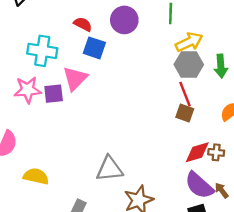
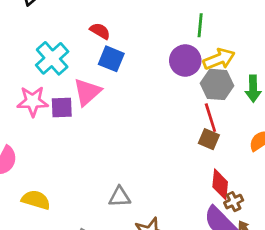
purple circle: (124, 20) -> (185, 60), moved
cyan cross: (42, 51) -> (52, 58), turned 36
red diamond: (197, 152) -> (220, 184), turned -72
brown cross: (216, 152) -> (234, 202), moved, turned -35
gray triangle: (109, 169) -> (120, 197), size x0.7

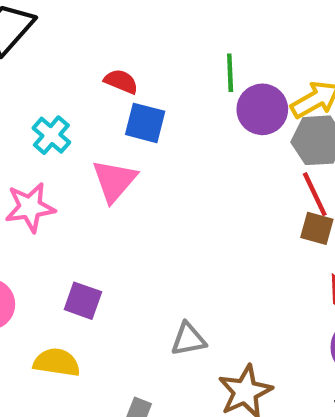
green line: (200, 25) -> (230, 73), moved
cyan cross: (52, 58) -> (51, 135), size x0.7
purple square: (62, 108) -> (83, 301), moved, turned 30

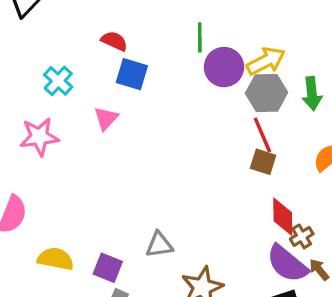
pink triangle: (114, 181) -> (106, 118), size x0.7
purple square: (83, 301) -> (108, 268), moved

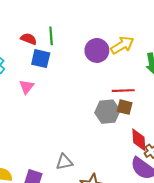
green line: (200, 37) -> (51, 36), moved
gray hexagon: (267, 93) -> (107, 112), moved
red line: (262, 135) -> (123, 91), turned -65

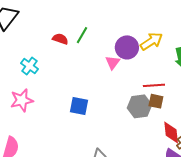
green line: (51, 36) -> (82, 35), turned 36
blue square: (41, 59) -> (79, 106), moved
pink triangle: (27, 87) -> (113, 62), moved

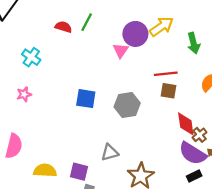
pink star: (22, 100) -> (24, 94), size x0.6
gray hexagon: (139, 106) -> (127, 105), moved

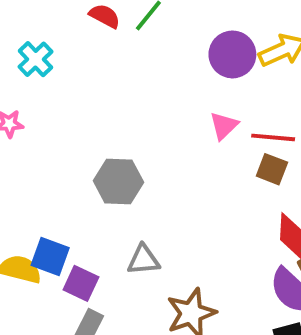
pink triangle: (121, 50) -> (224, 126), moved
blue square: (86, 99) -> (50, 256), moved
gray hexagon: (127, 105) -> (118, 181), moved

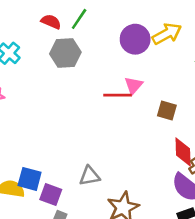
red line: (273, 137) -> (117, 95), moved
gray hexagon: (118, 181) -> (65, 53), moved

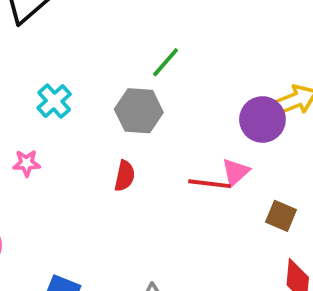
red semicircle: (51, 22) -> (125, 176), moved, turned 72
purple circle: (135, 39) -> (262, 119), moved

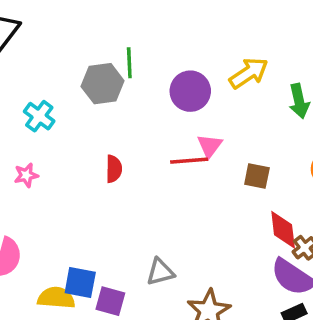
green line: (166, 62) -> (129, 63), turned -32
gray hexagon: (139, 111) -> (103, 84), moved
purple circle: (262, 119) -> (190, 91), moved

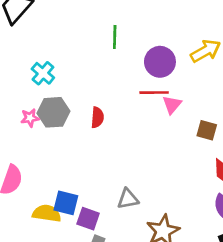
gray hexagon: (103, 84) -> (53, 112), moved
red line: (189, 161) -> (154, 93), moved

